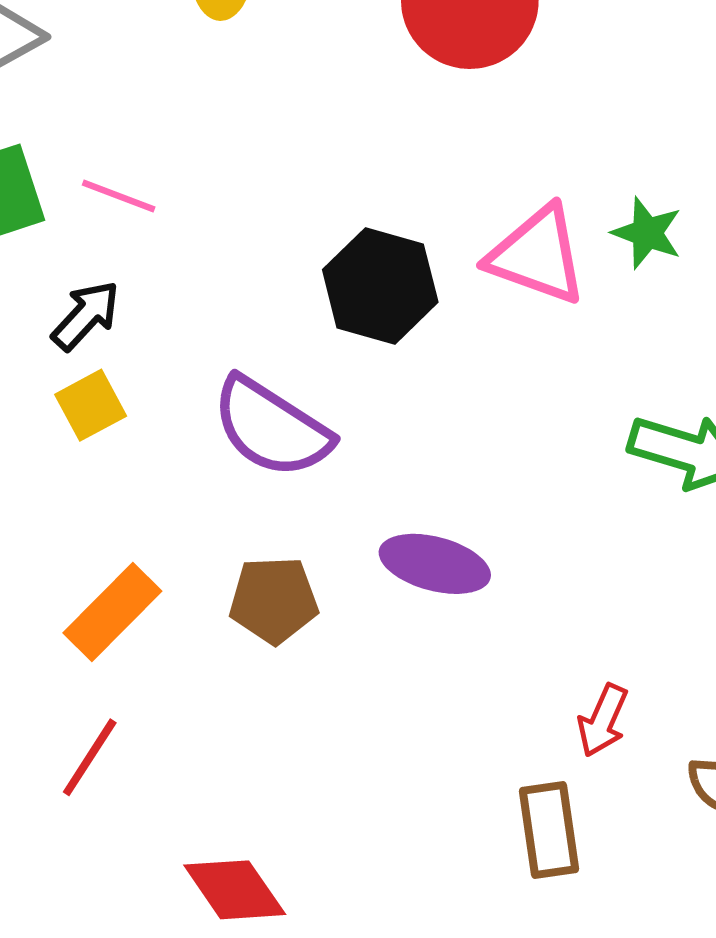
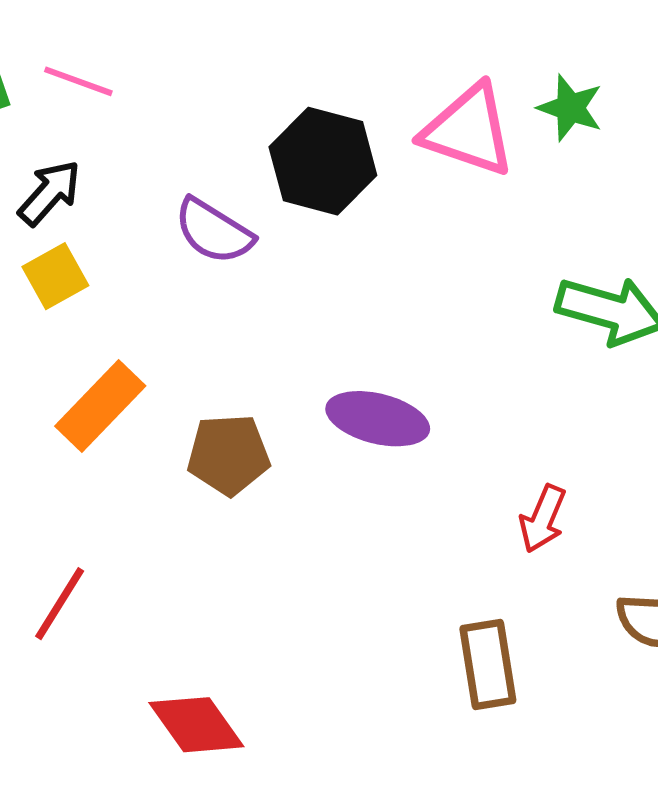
purple semicircle: (271, 428) -> (214, 231), moved, size x0.7
orange rectangle: (112, 612) -> (100, 406), moved
red arrow: (603, 721) -> (543, 519), moved

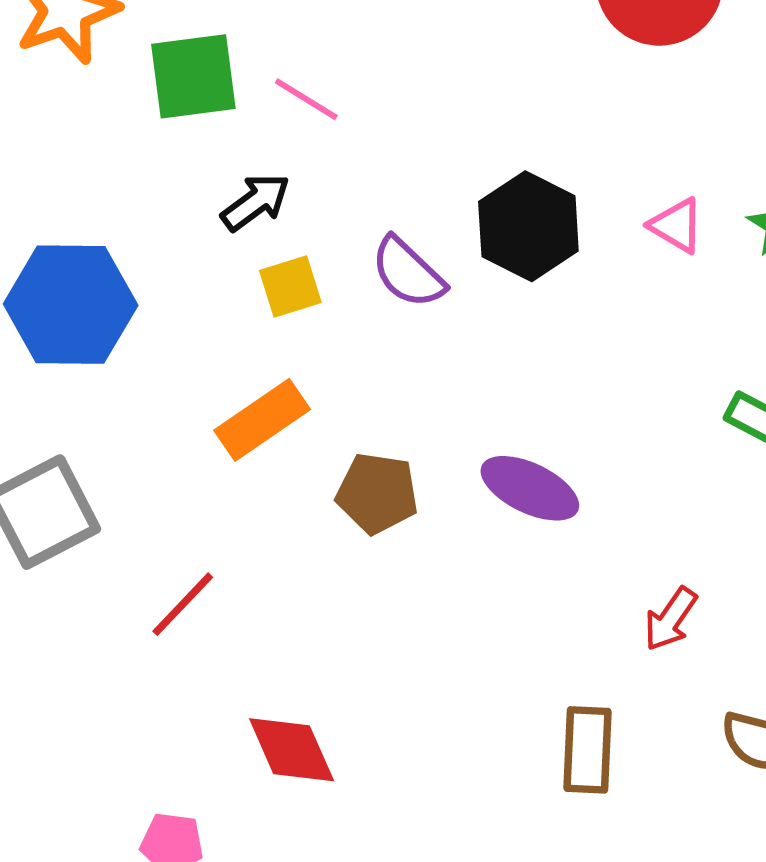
pink triangle: (468, 130) -> (676, 226), size x0.6
yellow square: (55, 276) -> (290, 286), moved

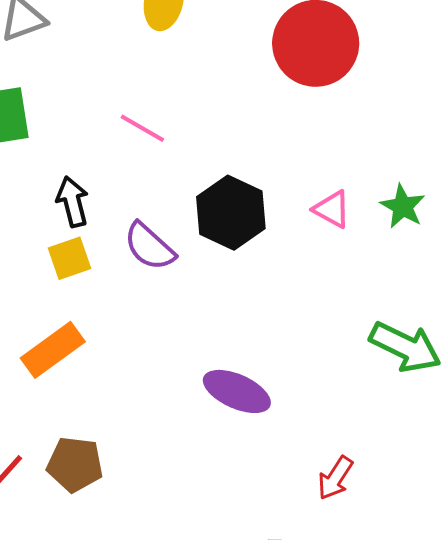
pink line: (306, 99) -> (142, 128), moved
black arrow: (256, 202) -> (72, 202), moved, turned -66
brown pentagon: (377, 493) -> (75, 464), moved

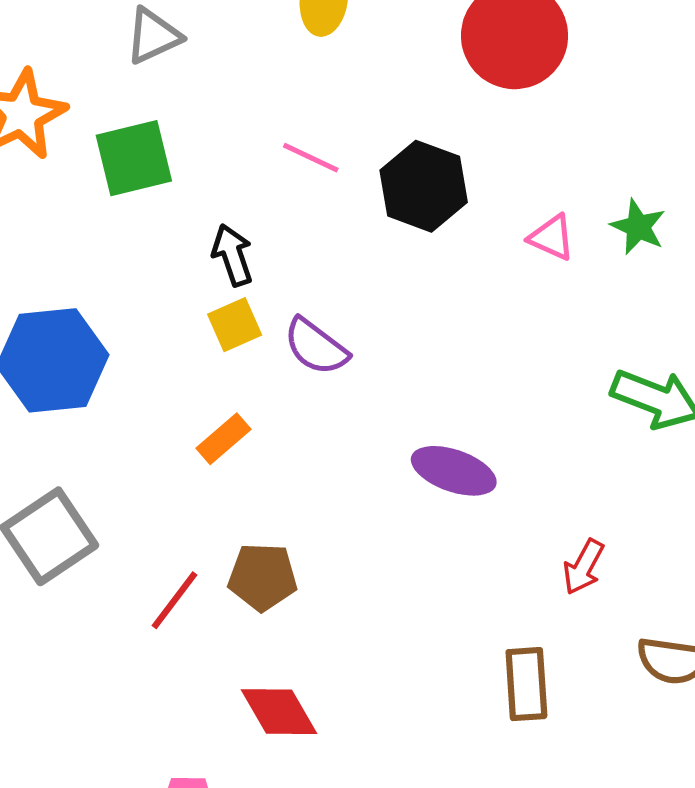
black hexagon: (231, 213) -> (424, 186), moved
purple semicircle: (149, 246) -> (316, 347), moved
orange rectangle: (53, 350) -> (224, 439), size x0.7

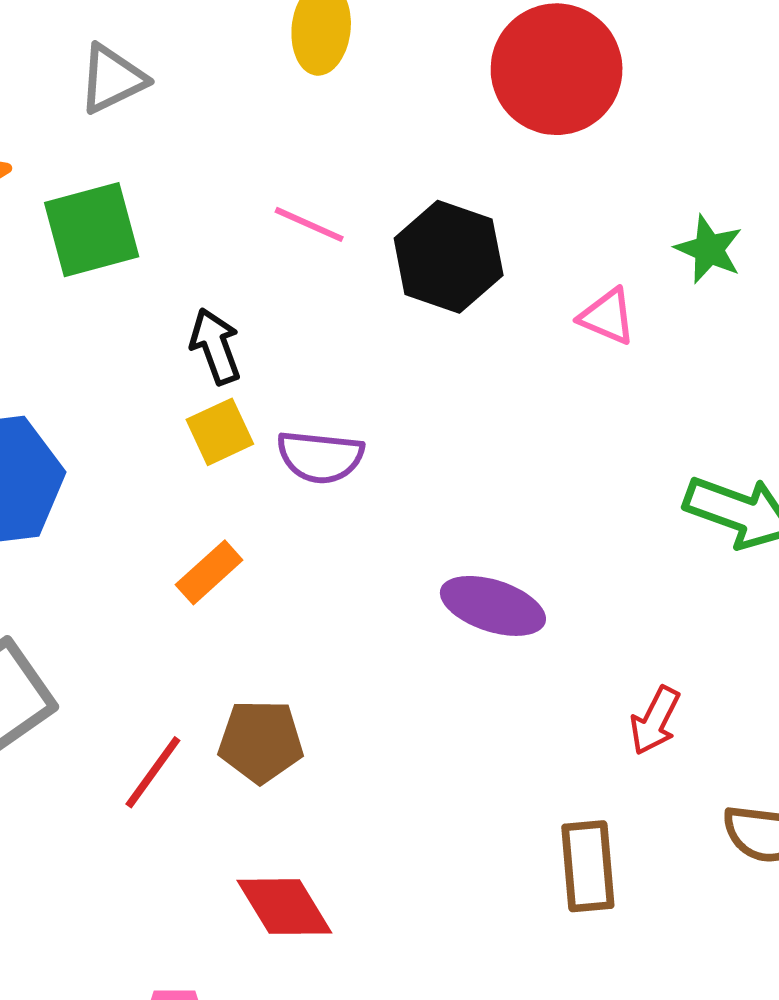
green star: (638, 227) -> (709, 249), moved
purple semicircle: (316, 347) -> (320, 457), turned -30

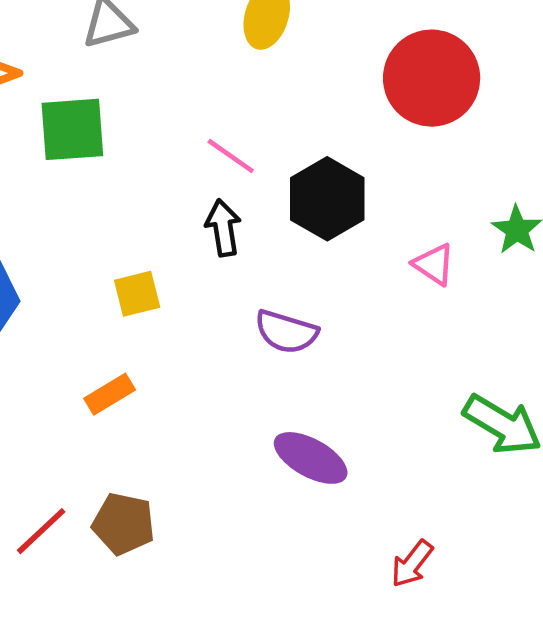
black arrow: (215, 346) -> (223, 228), moved
purple semicircle: (320, 457) -> (286, 332), moved

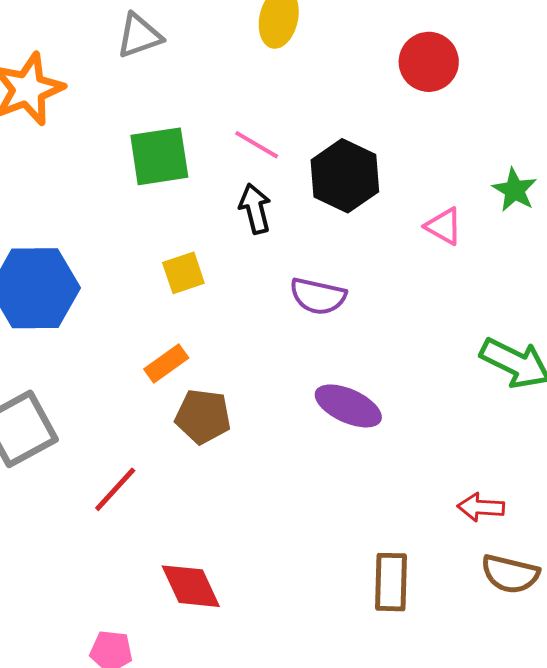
red circle: (432, 78) -> (429, 62), size x0.7
green square: (72, 129) -> (159, 156), moved
brown pentagon: (124, 524) -> (203, 416), moved
red arrow: (412, 564) -> (481, 507), moved, turned 60

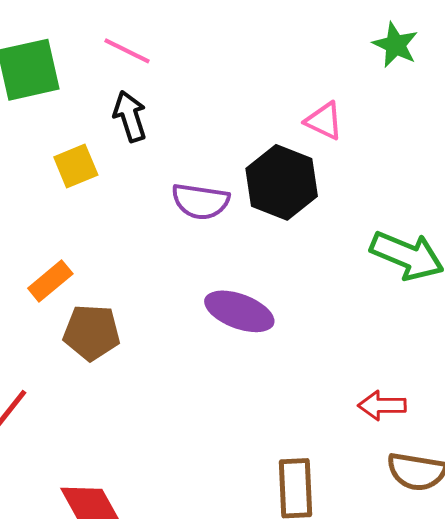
black hexagon: (345, 176) -> (282, 182), moved
green star: (515, 190) -> (395, 45), moved
yellow square: (183, 273) -> (76, 166), moved

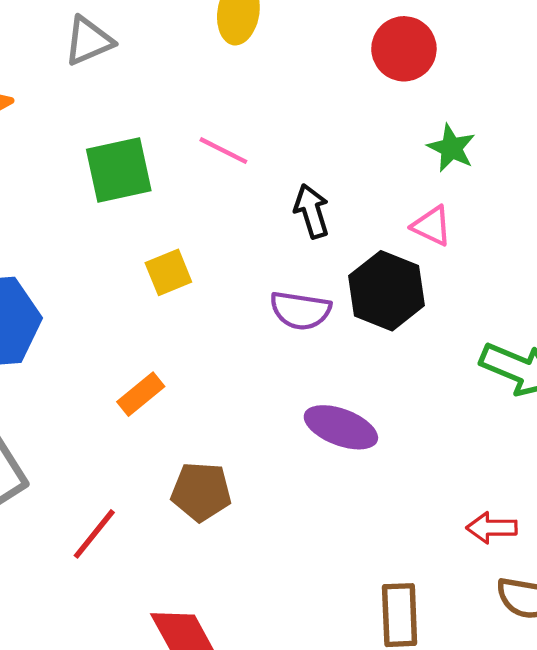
green star: (395, 45) -> (451, 148), moved
black arrow: (130, 116) -> (312, 211), moved
brown pentagon: (92, 332) -> (201, 492), moved

